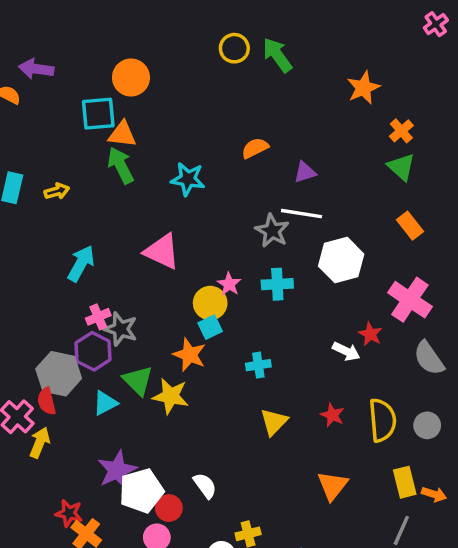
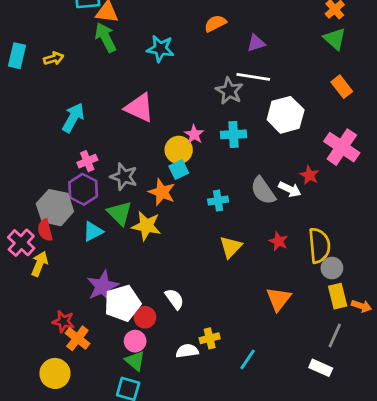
gray star: (121, 329) -> (124, 177), moved
gray semicircle: (429, 358) -> (263, 191), moved
gray circle: (427, 425) -> (332, 268), moved

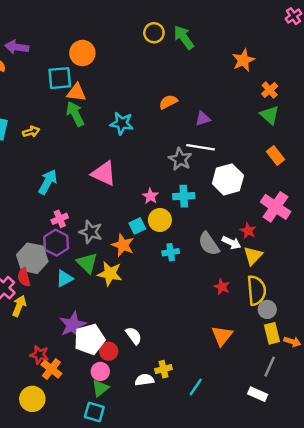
yellow circle: (179, 150) -> (160, 220), moved
yellow triangle: (231, 247) -> (253, 256), moved
green triangle: (135, 361) -> (100, 388), turned 42

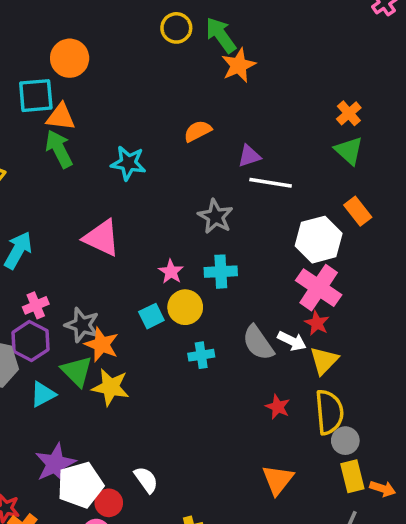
orange star: (243, 60) -> (239, 65), moved
white line: (200, 147) -> (271, 183), moved
white hexagon: (228, 179) -> (319, 240), moved
pink cross: (276, 207) -> (319, 288), moved
orange star: (123, 245) -> (102, 345), moved

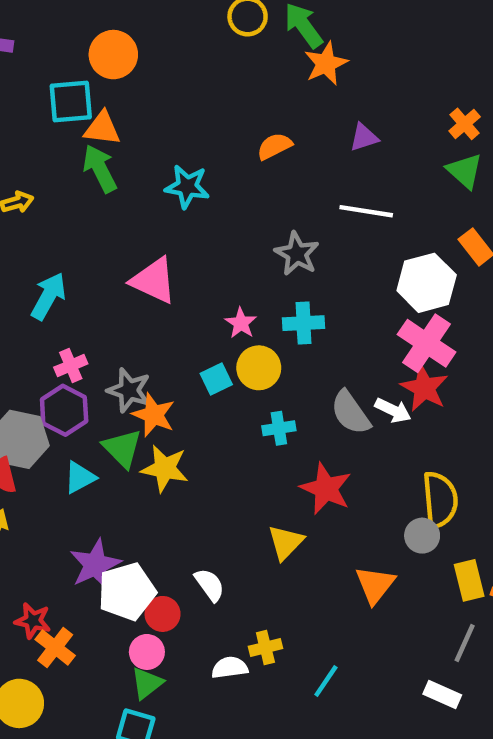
purple triangle: (249, 156) -> (364, 137), moved
red star: (317, 323) -> (424, 388), size x1.5
yellow triangle: (324, 361) -> (286, 542), moved
red star: (278, 407) -> (326, 489), moved, size x1.6
gray circle: (345, 441) -> (422, 536), moved

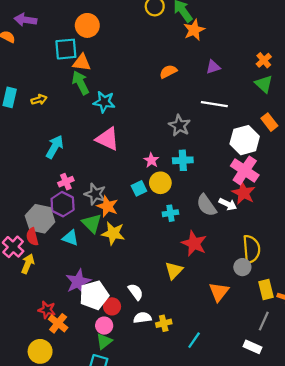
cyan star: (187, 187) -> (104, 102), moved
cyan triangle: (80, 477) -> (70, 238), turned 48
white semicircle: (230, 668) -> (142, 318), moved

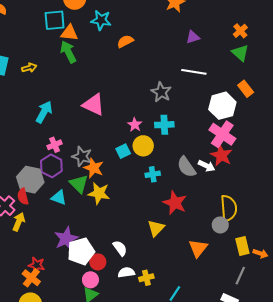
orange semicircle: (168, 72) -> (125, 41), moved
cyan star: (104, 102) -> (101, 20), moved
orange cross: (58, 323) -> (31, 278), moved

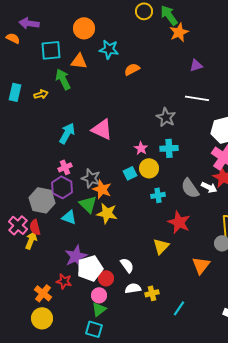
cyan square: (55, 20) -> (51, 50), moved
green arrow: (68, 52) -> (63, 79), moved
cyan arrow: (44, 112) -> (67, 133), moved
red semicircle: (23, 196) -> (35, 227), moved
red star: (37, 265) -> (64, 281), moved

